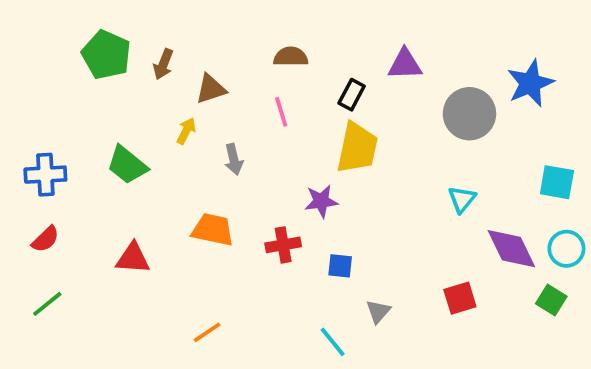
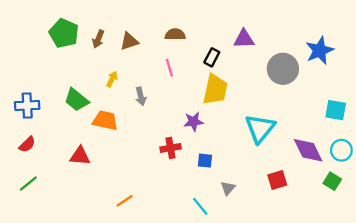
brown triangle: (211, 89) -> (129, 41), moved
cyan triangle: (462, 199) -> (260, 128), moved, size x1.8
orange trapezoid: (213, 230) -> (105, 120), moved

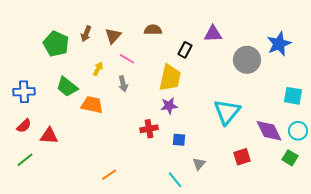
green pentagon: (64, 33) -> (56, 44), moved
brown triangle: (129, 41) -> (113, 36), turned -30
pink line: (169, 68) -> (127, 59), moved, turned -42
yellow trapezoid: (215, 89) -> (170, 78), moved
red triangle: (80, 156) -> (49, 136), moved

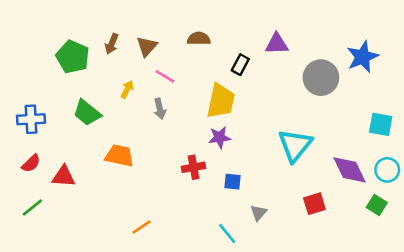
orange trapezoid: (92, 105) -> (119, 156), moved

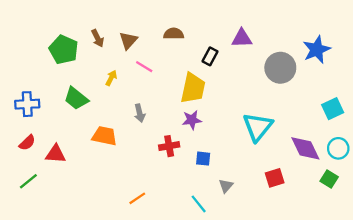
brown arrow: (112, 44) -> (98, 38), turned -48
gray arrow: (160, 109) -> (140, 113), moved
cyan square: (381, 124) -> (333, 109), turned -35
orange line: (142, 227) -> (137, 198), moved

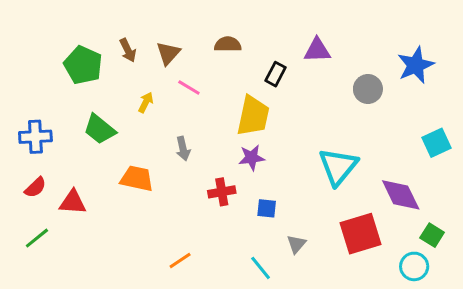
gray circle: (280, 68) -> (368, 89), size x0.7
cyan circle: (338, 148) -> (414, 266), moved
red square: (275, 178) -> (360, 234), size x1.6

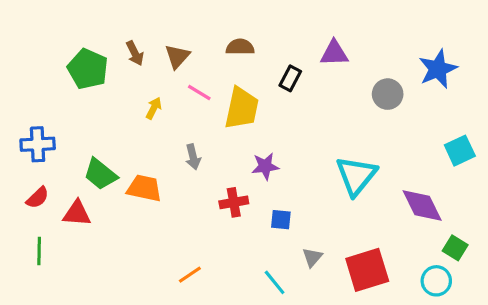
yellow trapezoid: (253, 116) -> (242, 108), moved
green trapezoid: (100, 129) -> (100, 174), moved
red square: (360, 234) -> (367, 270), moved
green line: (37, 238) -> (39, 251), turned -50

